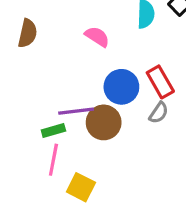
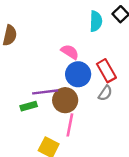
pink semicircle: (97, 37) -> (70, 52), moved
pink line: (53, 160) -> (70, 125), moved

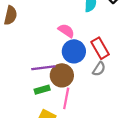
green rectangle: (29, 106) -> (42, 90), moved

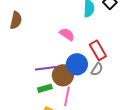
blue circle: (74, 51) -> (77, 64), moved

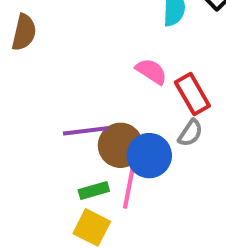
pink semicircle: (67, 34) -> (151, 71), moved
blue circle: (77, 64) -> (149, 156), moved
green rectangle: (45, 88) -> (94, 190), moved

